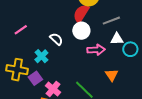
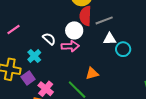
red semicircle: (81, 14) -> (85, 16), moved, turned -30
pink arrow: (96, 50) -> (70, 46), moved
orange triangle: (112, 75) -> (92, 73), moved, turned 48

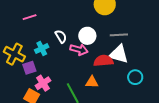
red semicircle: (85, 16) -> (103, 61), moved, turned 66
white triangle: (110, 39) -> (119, 54), size x1.5
cyan circle: (123, 49) -> (135, 77), moved

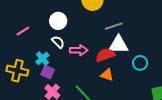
white circle: (87, 36) -> (58, 21), moved
purple square: (29, 68) -> (48, 72), moved, turned -32
orange triangle: (92, 82) -> (107, 75), moved, turned 32

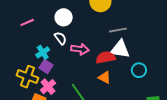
yellow cross: (17, 71) -> (27, 77), moved

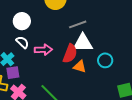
red semicircle: (106, 57) -> (70, 54), turned 132
purple square: (46, 66) -> (13, 73), turned -32
orange triangle: (105, 77) -> (80, 66), moved

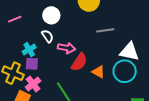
white triangle: (83, 43) -> (129, 52), moved
red semicircle: (70, 54) -> (79, 62), moved
cyan circle: (105, 60) -> (125, 71), size x1.5

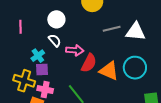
pink line: (15, 19) -> (21, 27), turned -64
white triangle: (129, 52) -> (136, 32), moved
orange triangle: (98, 72) -> (109, 71), size x1.5
pink cross: (33, 84) -> (45, 90), turned -35

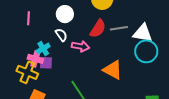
red semicircle: (89, 63) -> (98, 29), moved
cyan circle: (135, 68) -> (146, 51), moved
pink cross: (45, 90) -> (35, 59), moved

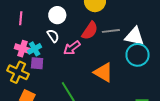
pink arrow: (80, 46) -> (72, 48), turned 132
pink cross: (35, 59) -> (23, 49), moved

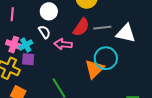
pink arrow: (72, 48) -> (63, 44), turned 42
cyan circle: (138, 55) -> (106, 58), moved
orange triangle: (103, 72) -> (94, 69), turned 45

